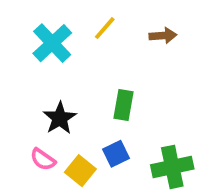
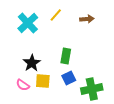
blue square: (116, 154) -> (69, 78), moved
yellow square: (80, 171) -> (43, 81), moved, turned -35

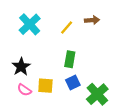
yellow line: (56, 15) -> (67, 27), moved
black star: (32, 63) -> (21, 67), moved
green cross: (92, 89) -> (97, 94), turned -30

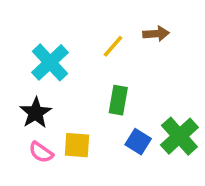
cyan cross: (30, 24) -> (50, 62), moved
blue square: (73, 83) -> (138, 142), moved, turned -32
green cross: (97, 94) -> (179, 136), moved

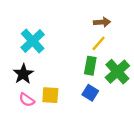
yellow line: (113, 46) -> (99, 43), moved
green rectangle: (118, 100) -> (90, 66), moved
green cross: (179, 136) -> (117, 72), moved

